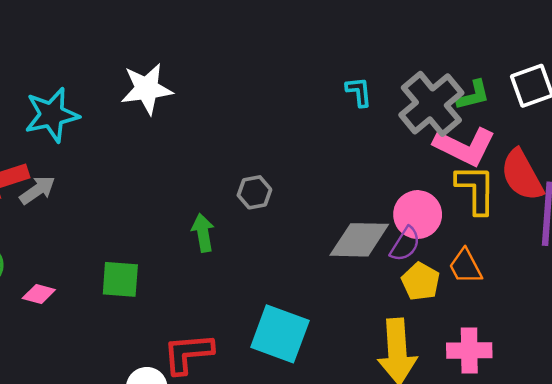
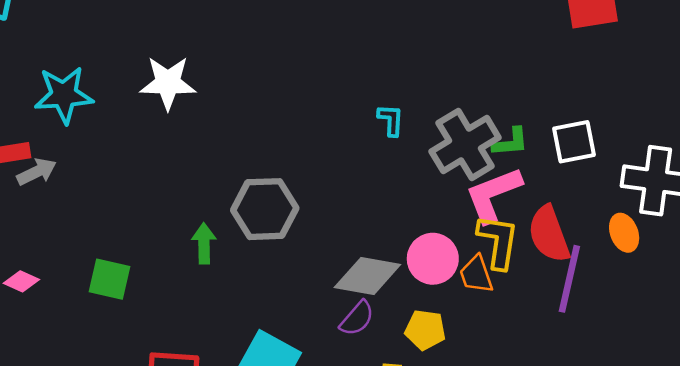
pink L-shape: (465, 146) -> (493, 195), turned 124
gray hexagon: (254, 192) -> (265, 209), size x1.8
purple semicircle: (405, 244) -> (357, 318), moved
orange trapezoid: (465, 266) -> (476, 274), moved
yellow pentagon: (421, 282) -> (425, 330), turned -30

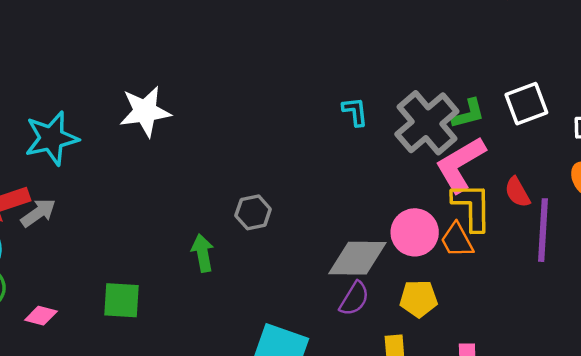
gray hexagon: (265, 209) -> (253, 212), size x0.6
red semicircle: (549, 234) -> (517, 192), size x0.6

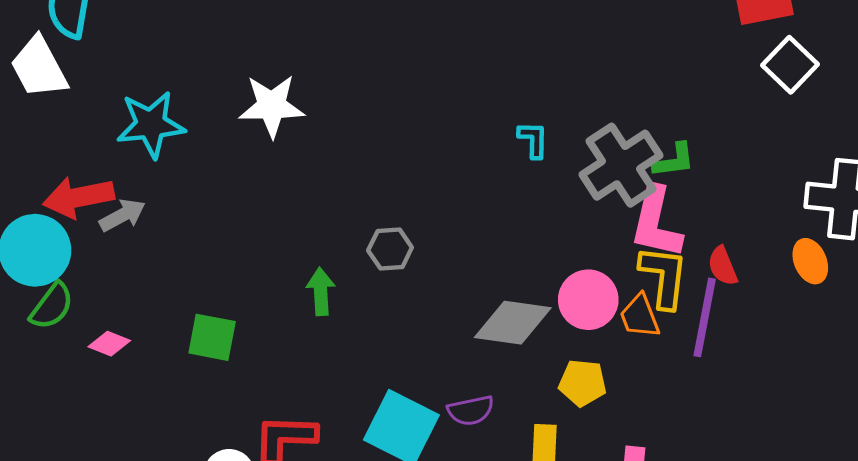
white square: (526, 104) -> (790, 65), moved, turned -33
pink L-shape: (460, 165) -> (656, 222), turned -54
purple line: (543, 230) -> (705, 317), moved
purple semicircle: (354, 299) -> (471, 410), moved, turned 39

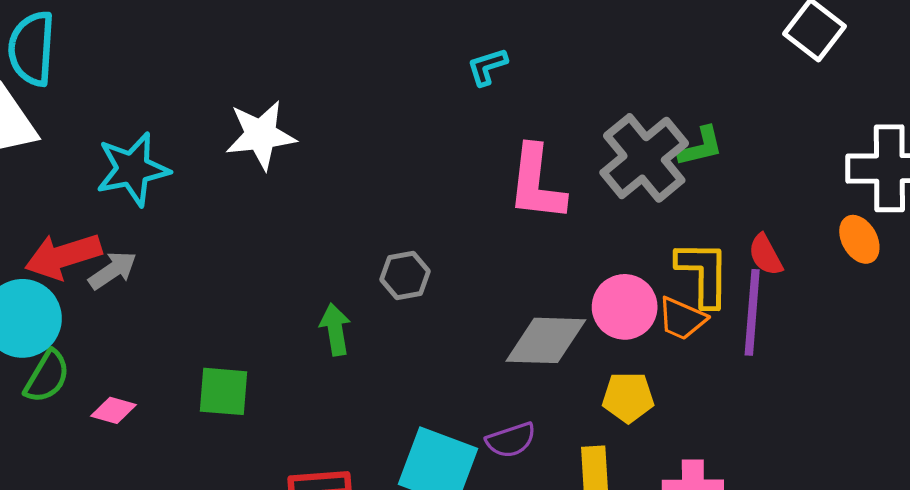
cyan L-shape: (533, 140) -> (487, 67), moved, turned -102
pink L-shape: (656, 222) -> (537, 183), moved
orange trapezoid: (640, 316) -> (682, 319), turned -39

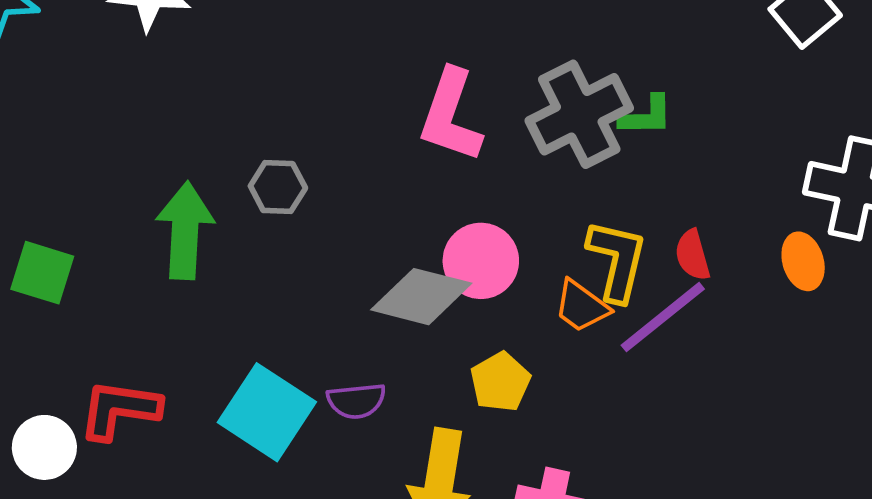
pink circle: (625, 307) -> (481, 261), moved
purple line: (752, 312) -> (663, 317), turned 34
green arrow: (335, 329) -> (185, 231), size x1.6
yellow pentagon: (628, 397) -> (500, 382), turned 30

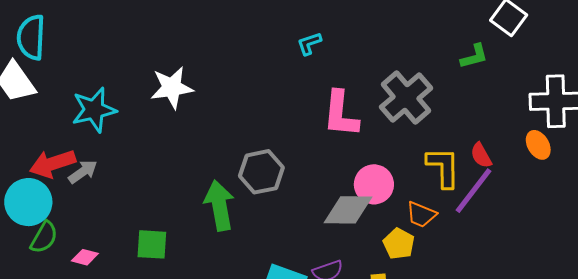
green L-shape: (646, 116) -> (474, 56), moved
gray hexagon: (278, 187) -> (261, 172), size x1.5
orange trapezoid: (581, 306) -> (421, 215), moved

